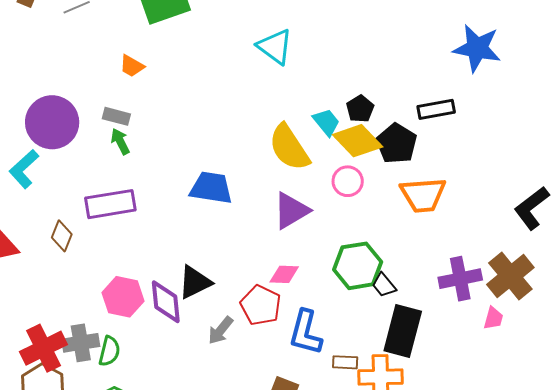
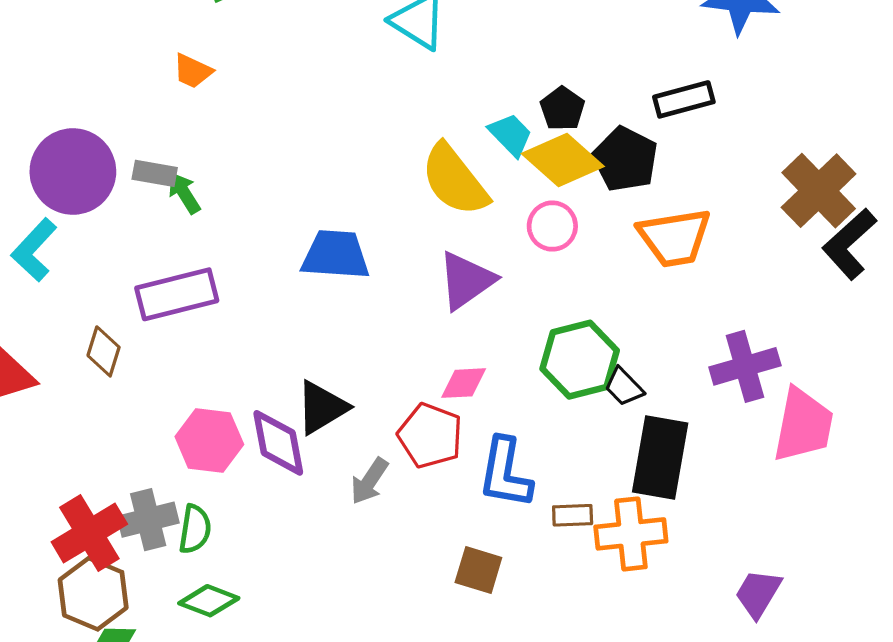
gray rectangle: (116, 116) -> (155, 173), moved
brown cross: (510, 276) -> (819, 191), moved
pink trapezoid: (493, 318) -> (803, 425), size x2.0

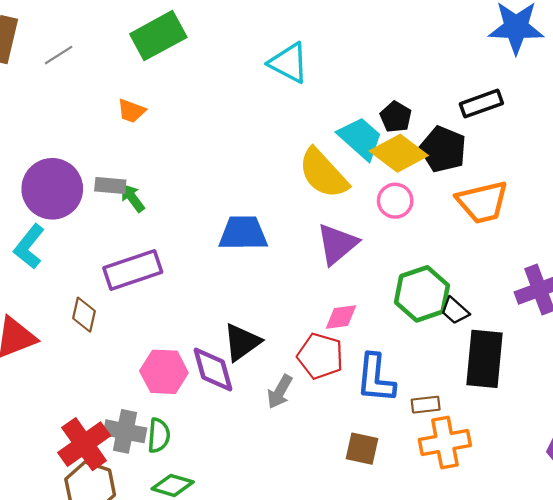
cyan trapezoid: (511, 135) -> (360, 138), size x1.4
gray cross: (148, 520) -> (125, 431), turned 30
orange cross: (631, 534) -> (445, 442), moved

